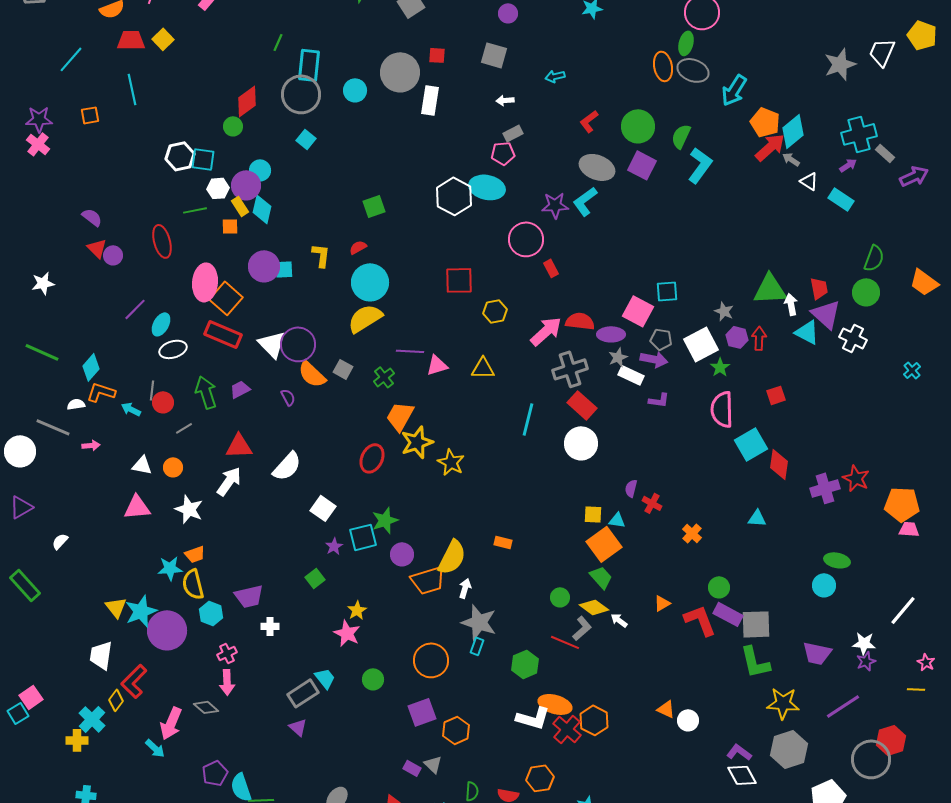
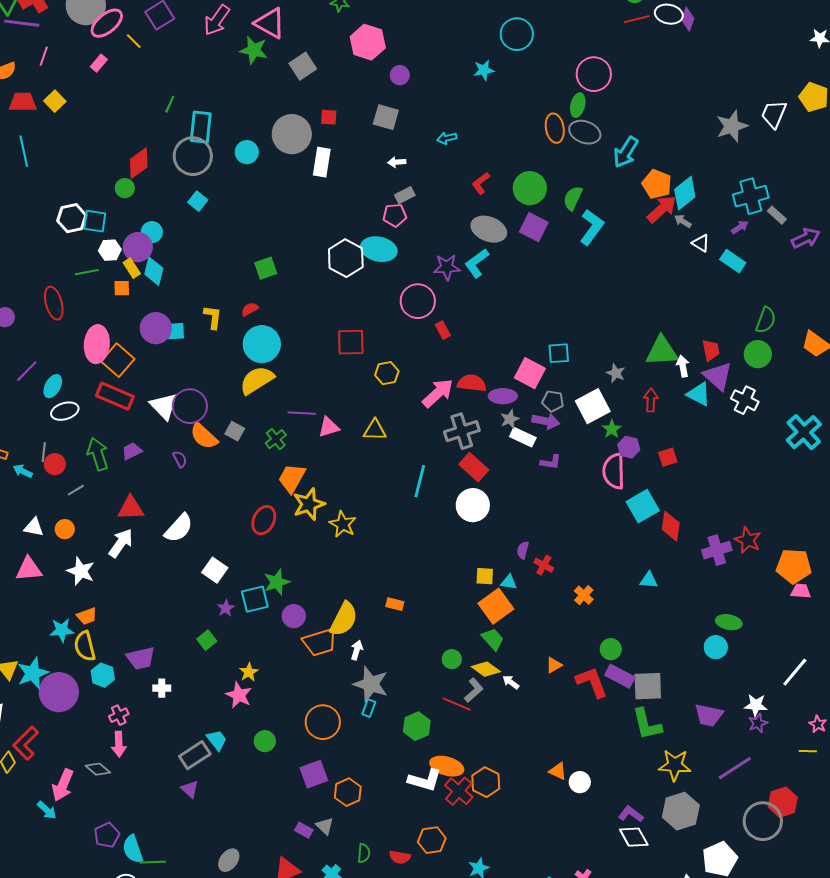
purple hexagon: (737, 337) -> (629, 447), moved
cyan cross: (912, 370) -> (804, 432), size x2.0

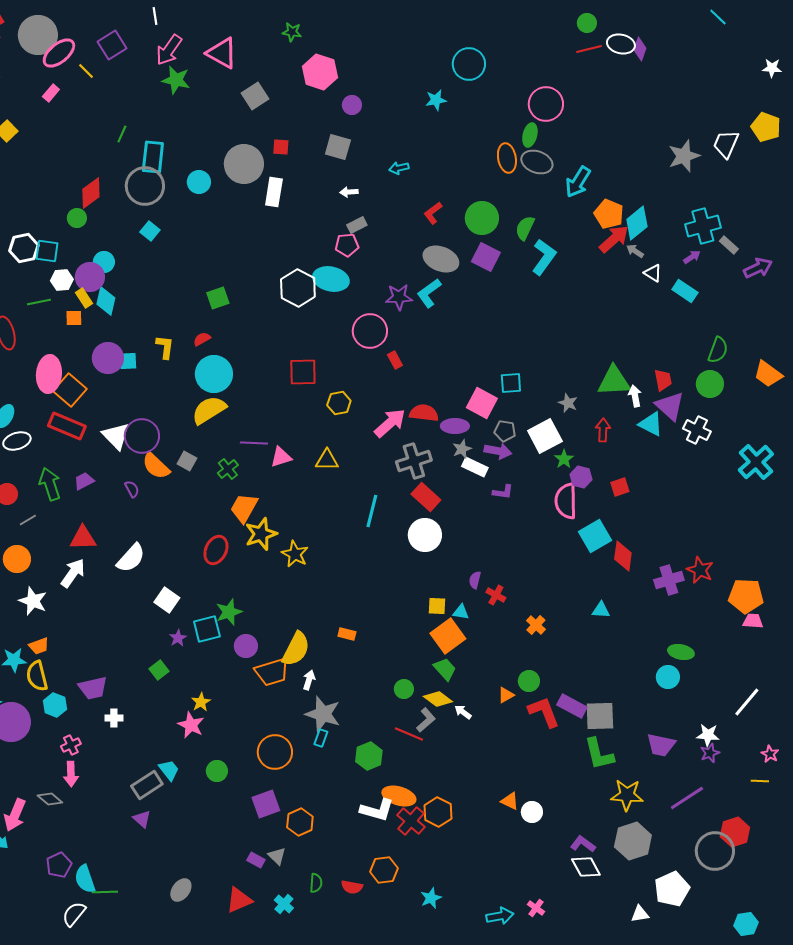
green star: (254, 50) -> (176, 80), moved
orange circle: (65, 529) -> (17, 559), size x1.4
green circle: (611, 649) -> (529, 681), moved

